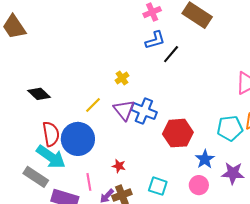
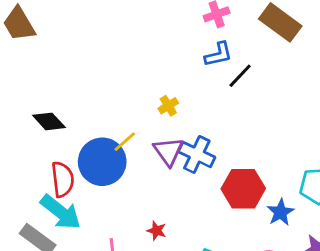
blue circle: (78, 139) -> (102, 162), moved
blue star: (205, 159) -> (280, 212), moved

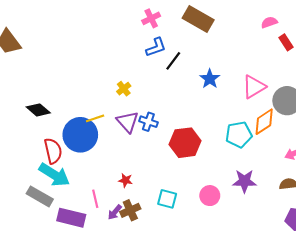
yellow line: (125, 142) -> (95, 118), turned 30
blue cross: (197, 155) -> (148, 122), size x0.7
blue star: (280, 212) -> (210, 79), moved

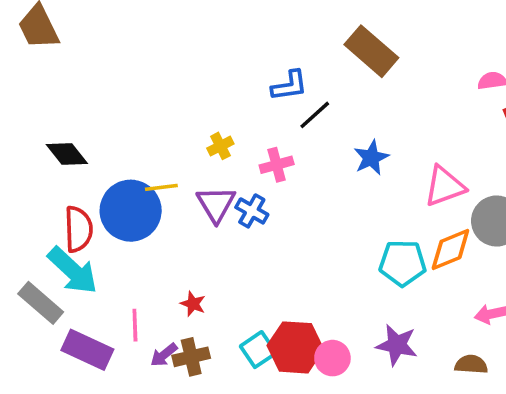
pink cross: (151, 18) -> (277, 165), moved
red hexagon: (185, 143) -> (295, 347), moved
cyan square: (167, 199) -> (258, 350), turned 30

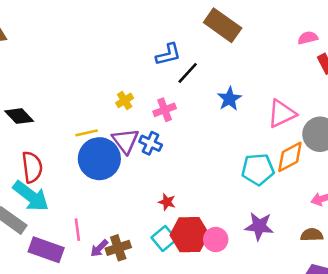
blue circle: (131, 211) -> (99, 159), moved
red star: (193, 304) -> (167, 202), moved

